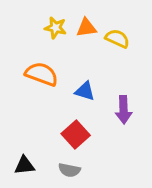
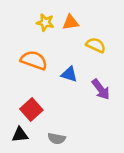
yellow semicircle: (117, 39) -> (96, 45), moved
purple arrow: (124, 110) -> (101, 89), turned -35
red square: (76, 134) -> (31, 110), moved

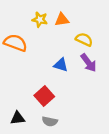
orange semicircle: (34, 60) -> (15, 43), moved
purple arrow: (101, 89) -> (89, 63), moved
red square: (31, 110) -> (44, 96), moved

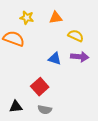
yellow star: (40, 20) -> (27, 18), moved
purple arrow: (89, 63) -> (80, 57), turned -48

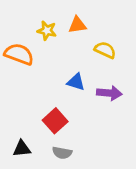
yellow star: (27, 18) -> (47, 31), moved
purple arrow: (80, 57) -> (109, 93), moved

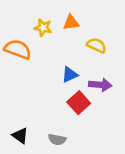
blue triangle: (76, 82) -> (70, 75), turned -42
red square: (55, 121) -> (79, 103), moved
black triangle: (22, 149) -> (20, 136), turned 42

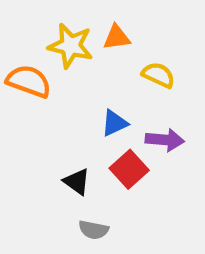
yellow star: (43, 28) -> (71, 46), size x1.5
black triangle: (20, 136) -> (77, 182), moved

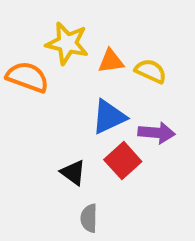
orange triangle: (117, 37) -> (111, 61), moved
blue triangle: (114, 123) -> (109, 117), size x1.4
gray semicircle: (94, 230) -> (89, 218), turned 80

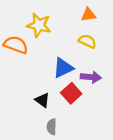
orange triangle: (111, 61) -> (89, 15), moved

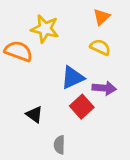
orange triangle: (89, 15) -> (102, 17), turned -35
black triangle: (42, 100) -> (34, 114), moved

